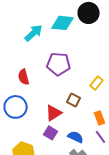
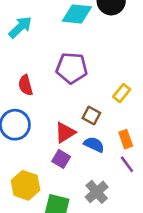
cyan arrow: (34, 33) -> (20, 27), moved
blue semicircle: (76, 137) -> (94, 144), moved

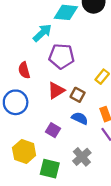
cyan arrow: (20, 27) -> (42, 33), moved
red triangle: (65, 133) -> (56, 91), moved

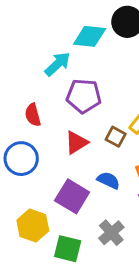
brown square: (78, 95) -> (116, 137), moved
purple square: (53, 130) -> (72, 196), size x1.6

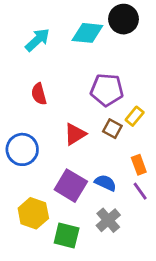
cyan arrow: (58, 64) -> (37, 40), moved
purple pentagon: (84, 96) -> (107, 90), moved
red semicircle: (33, 115) -> (39, 94), moved
blue semicircle: (108, 180) -> (105, 183), moved

